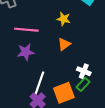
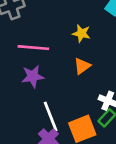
white line: (39, 83) -> (51, 116), turned -40

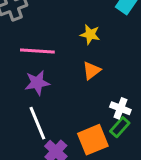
white line: (51, 116) -> (37, 123), moved

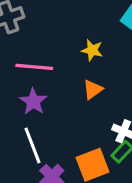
purple star: (37, 83) -> (33, 101), turned -30

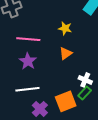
white line: (32, 145) -> (27, 89), turned -75

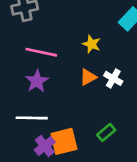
white cross: (85, 80) -> (113, 78), moved
orange square: (66, 101) -> (64, 141), moved

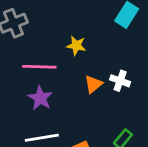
yellow star: (91, 44) -> (76, 46), moved

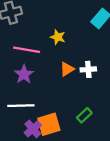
white cross: (120, 81) -> (88, 69), turned -32

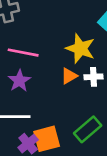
yellow star: (58, 37) -> (80, 48), moved, size x1.6
green rectangle: (84, 115) -> (88, 129), size x1.5

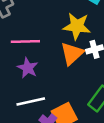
orange triangle: (69, 76) -> (72, 54), size x1.5

